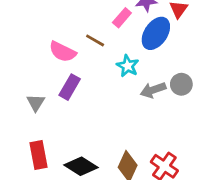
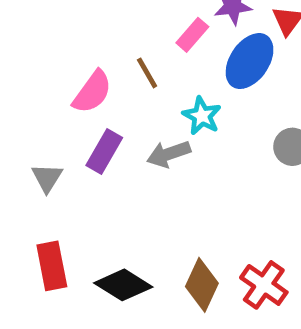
brown line: (95, 40) -> (147, 73), turned 30
pink semicircle: (63, 52) -> (92, 92), turned -80
gray arrow: (153, 90) -> (169, 154), moved

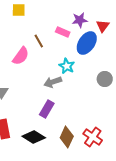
pink rectangle: (192, 35) -> (63, 32), turned 72
brown line: (147, 73) -> (39, 41), moved
purple rectangle: (104, 152) -> (47, 109), moved

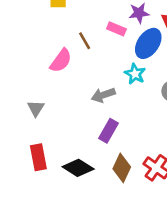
cyan star: (67, 66) -> (135, 74), moved
purple rectangle: (47, 109) -> (109, 131), moved

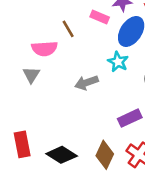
pink semicircle: (61, 61) -> (44, 49), turned 50
gray triangle: (36, 108) -> (31, 75), moved
purple rectangle: (109, 131) -> (130, 118), moved, turned 35

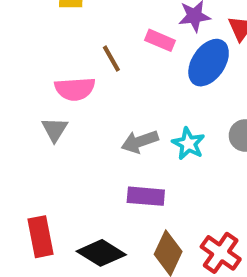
cyan star: (118, 62) -> (188, 144), moved
purple rectangle: (130, 118) -> (146, 196), moved, turned 30

